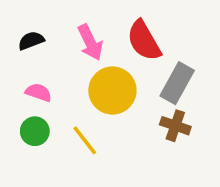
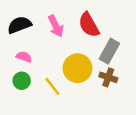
black semicircle: (31, 41) -> (19, 25), size x1.5
yellow circle: (112, 91) -> (77, 68), moved

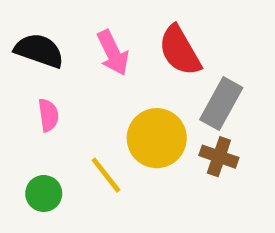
black semicircle: (19, 25) -> (39, 51), turned 40
pink semicircle: (24, 57) -> (48, 115), turned 63
green circle: (22, 81) -> (44, 193), moved

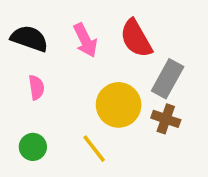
yellow line: (106, 175) -> (94, 149), moved

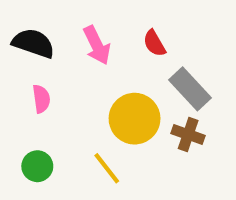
red semicircle: (136, 38) -> (154, 43), size x0.6
gray rectangle: (168, 79) -> (190, 89), turned -72

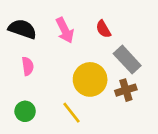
brown cross: (188, 134) -> (126, 90), turned -36

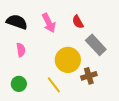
brown cross: (126, 90) -> (89, 76), moved

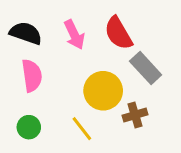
red semicircle: (78, 22) -> (118, 33), size x1.6
pink semicircle: (21, 50) -> (32, 76), size x1.5

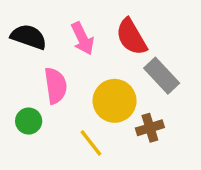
pink semicircle: (32, 76) -> (56, 86), moved
green circle: (29, 127) -> (29, 121), moved

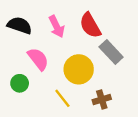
pink semicircle: (56, 86) -> (38, 59), turned -30
brown cross: (150, 128) -> (102, 99), moved

